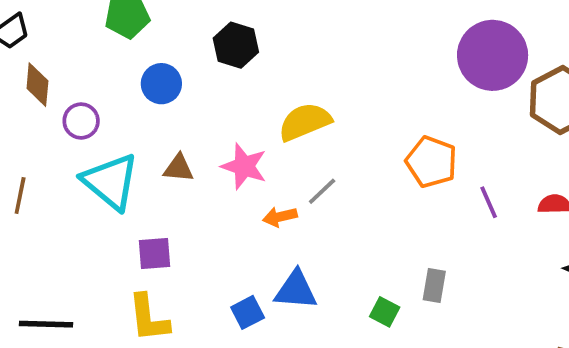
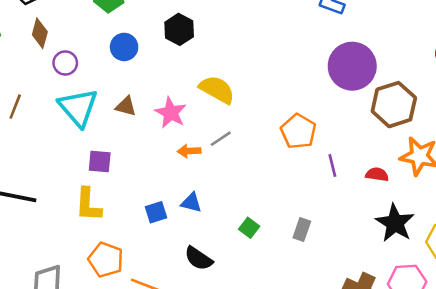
yellow semicircle: (305, 122) -> (217, 90), turned 42
gray rectangle: (434, 286) -> (302, 229), moved
blue triangle: (296, 290) -> (191, 203), size x0.7

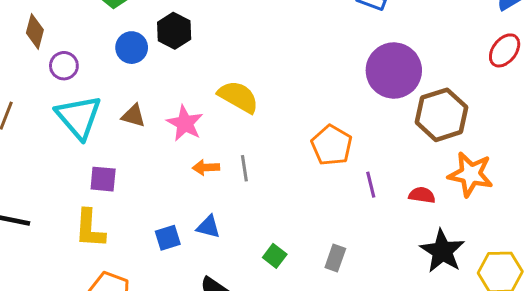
black hexagon: (179, 29) -> (174, 31), moved
gray line: (221, 139) -> (244, 168), moved, turned -65

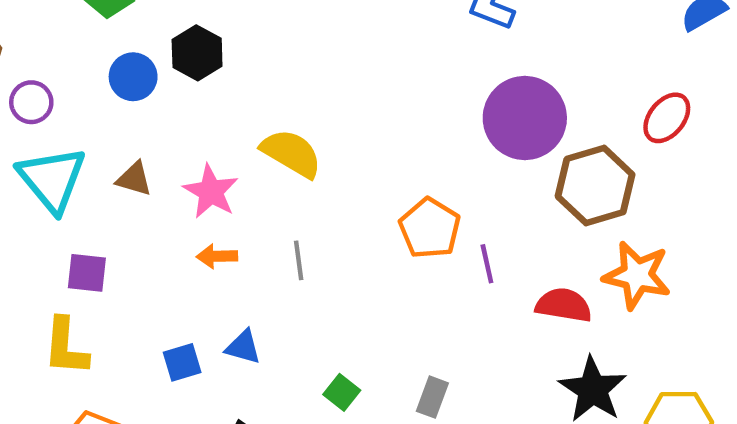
red ellipse: (505, 50) -> (667, 118), moved
orange arrow: (206, 167) -> (217, 256), moved
purple line: (371, 185) -> (487, 264), moved
red semicircle: (422, 195) -> (564, 305), size x1.4

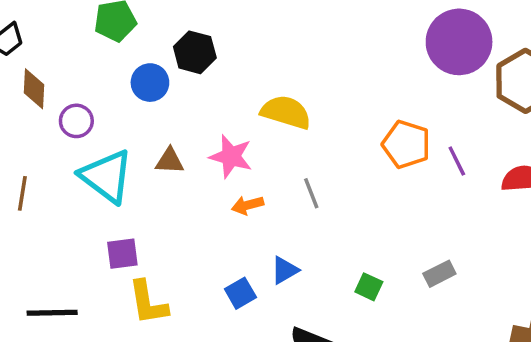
purple square: (87, 273) -> (122, 254), moved
blue triangle: (243, 347) -> (285, 270), turned -32
gray rectangle: (432, 397) -> (439, 274), turned 56

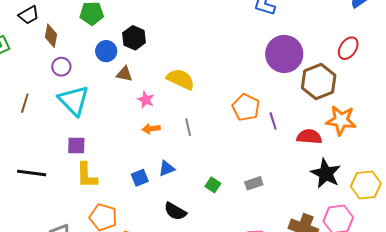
brown diamond: (34, 89) -> (51, 36), moved
pink star: (231, 156) -> (146, 100), size x0.7
brown triangle: (170, 161) -> (124, 74), moved

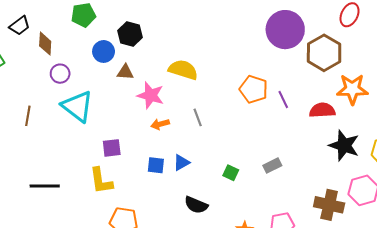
pink star: (146, 100) -> (151, 95), size x1.5
purple square: (76, 146) -> (112, 148), moved
blue square: (140, 178) -> (156, 165), moved, turned 36

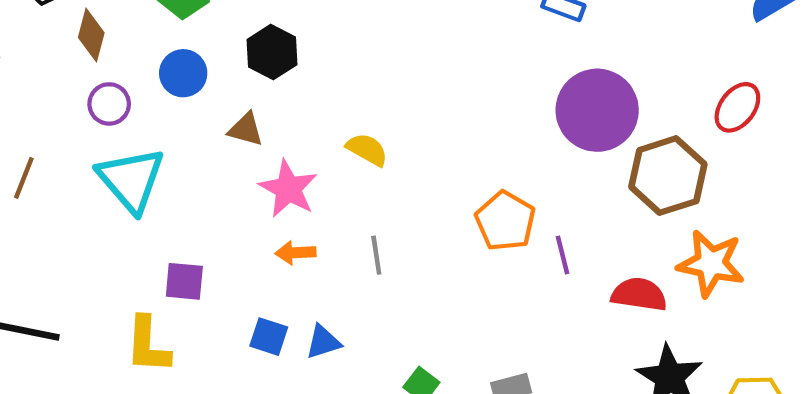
blue circle: (104, 51) -> (183, 73), moved
yellow semicircle: (183, 70) -> (367, 150), size x0.7

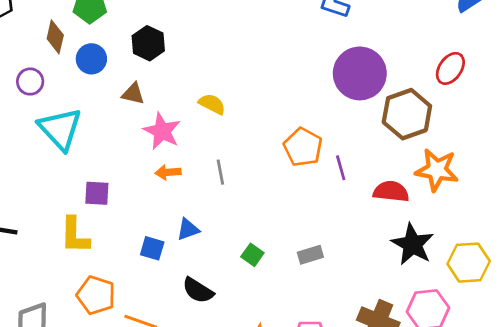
brown diamond: (91, 35) -> (55, 37), moved
purple circle: (109, 104) -> (30, 82), moved
blue square: (269, 337) -> (152, 248), moved

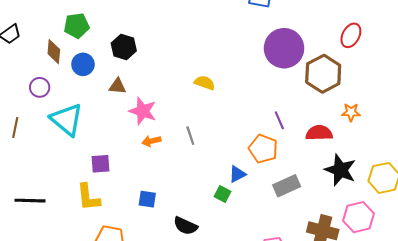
yellow semicircle: (212, 104) -> (205, 83), moved
orange pentagon: (303, 147) -> (263, 149), moved
orange star: (437, 170) -> (351, 112), size x0.6
blue triangle: (188, 229) -> (237, 174), moved
gray rectangle: (310, 255) -> (287, 186), moved, size x1.4

